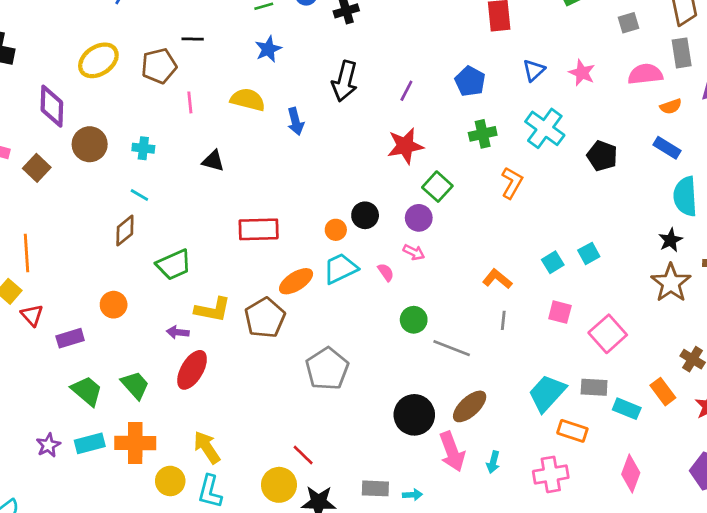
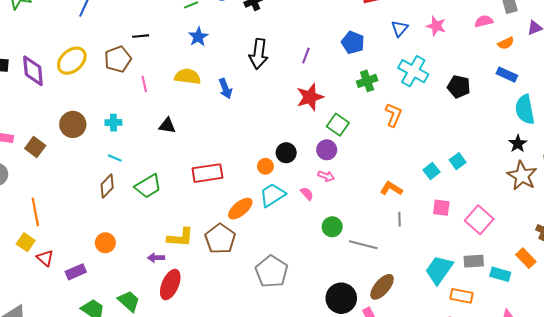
pink semicircle: (645, 74) -> (484, 21), size x0.7
purple diamond: (52, 106) -> (33, 71), moved
green trapezoid: (174, 265) -> (148, 186), moved

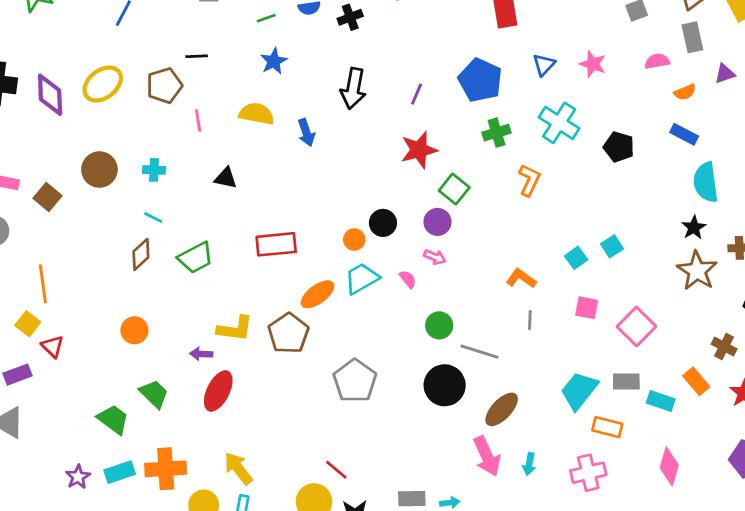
blue pentagon: (353, 43) -> (480, 80), size x1.4
purple rectangle: (76, 272) -> (17, 375), moved
black circle: (341, 298) -> (445, 385), moved
green trapezoid: (129, 301) -> (154, 394), moved

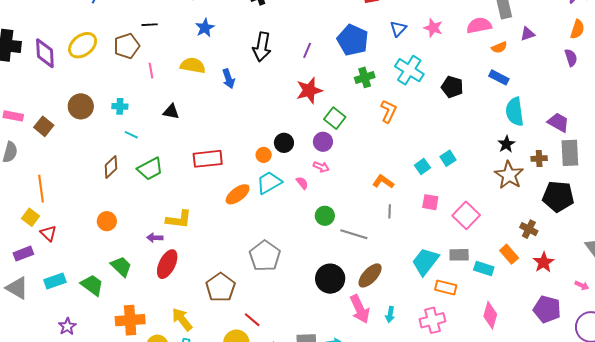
pink semicircle: (657, 61) -> (479, 25), size x1.4
cyan line: (153, 218) -> (131, 135), moved
brown pentagon: (288, 333) -> (220, 287), moved
black circle: (445, 385) -> (330, 279), moved
cyan rectangle: (120, 472) -> (55, 281), moved

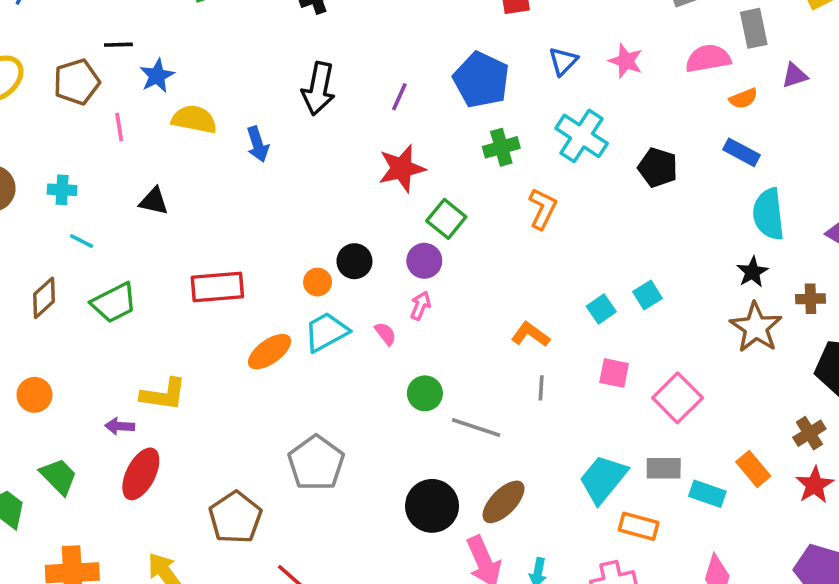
blue star: (205, 28) -> (157, 76), moved
pink arrow: (321, 167) -> (420, 306), turned -91
brown cross: (529, 229) -> (809, 433), moved, turned 30

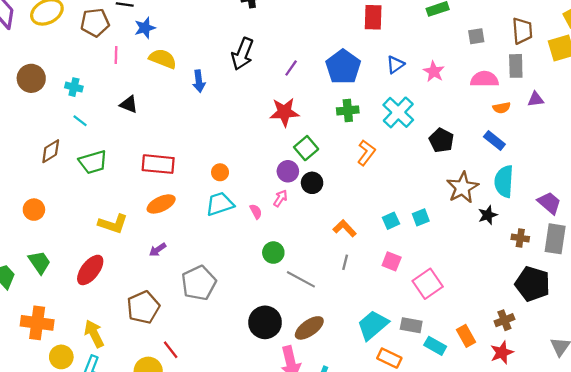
black circle: (354, 261) -> (312, 183), moved
brown star: (756, 327) -> (462, 188), moved
orange ellipse: (270, 352) -> (161, 204), moved
purple arrow: (120, 426) -> (158, 250), moved, turned -48

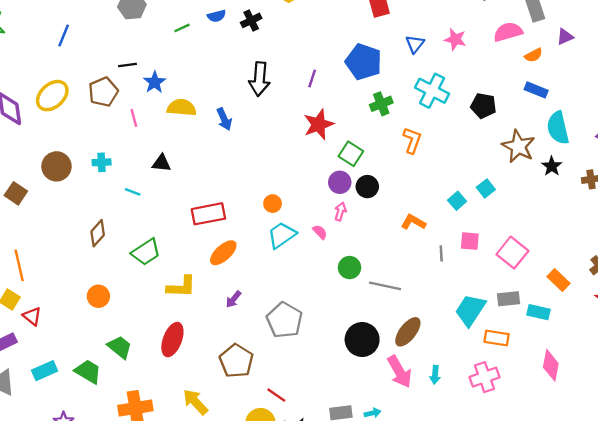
cyan line: (80, 121) -> (133, 192), moved
green trapezoid: (93, 162) -> (146, 252), moved
gray line: (345, 262) -> (441, 253), moved
orange rectangle: (466, 336) -> (559, 280), moved

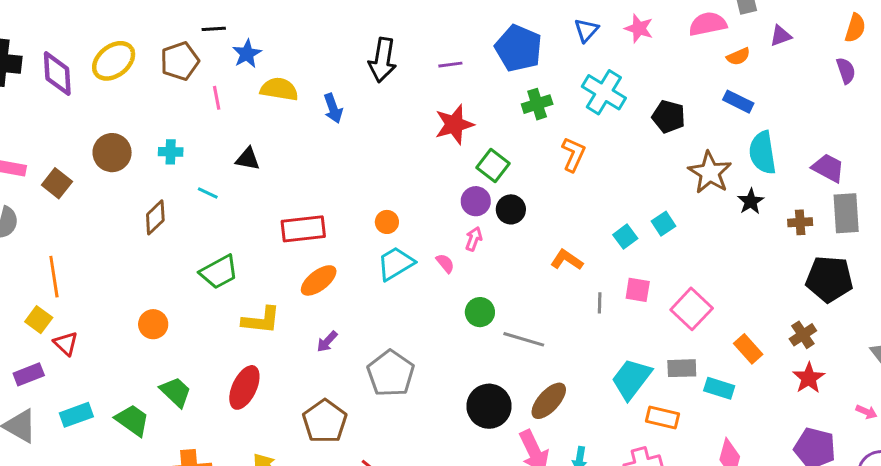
purple line: (312, 79) -> (450, 65), turned 60
brown diamond: (98, 233) -> (155, 217), moved

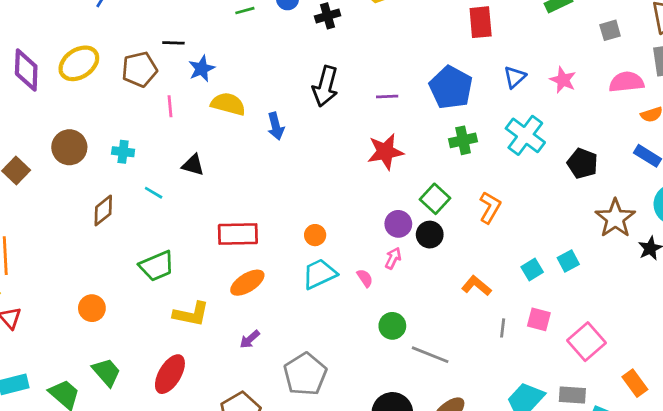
orange L-shape: (573, 154) -> (490, 207), moved
green square: (493, 166) -> (435, 199), moved

